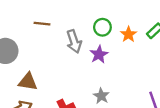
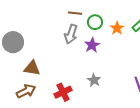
brown line: (42, 24) -> (75, 13), moved
gray arrow: (74, 41) -> (71, 34), turned 36

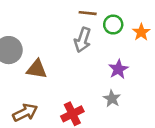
purple star: (92, 45) -> (118, 69), moved
brown triangle: (32, 68) -> (37, 69), moved

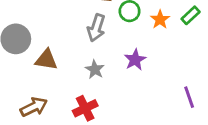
gray star: (112, 98) -> (95, 69), moved

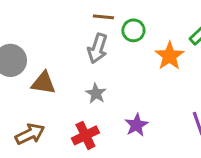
orange star: (160, 19) -> (170, 56), moved, size x1.4
purple star: (135, 60) -> (136, 125), moved

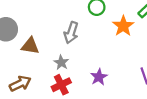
gray arrow: (97, 48) -> (71, 33), moved
gray star: (96, 93) -> (61, 63), moved

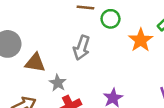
gray star: (61, 63) -> (58, 83), moved

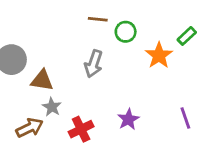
gray star: (58, 83) -> (52, 107), moved

